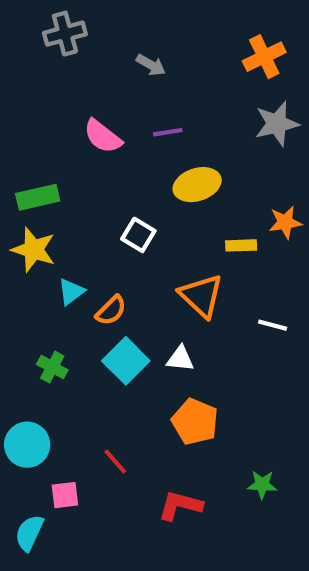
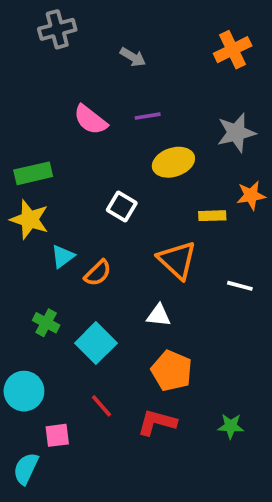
gray star: (277, 124) -> (236, 133), moved
cyan square: (126, 361) -> (96, 343), moved
red L-shape: (180, 506) -> (157, 422), moved

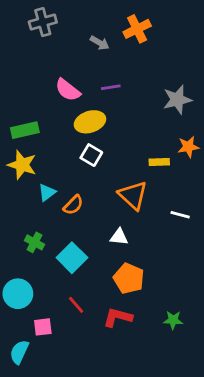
orange cross: (233, 50) -> (137, 29), moved
yellow ellipse: (173, 162) -> (90, 122), moved

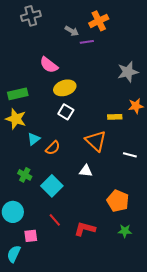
purple line: (111, 87) -> (87, 42), moved
orange pentagon: (129, 278) -> (118, 201), moved

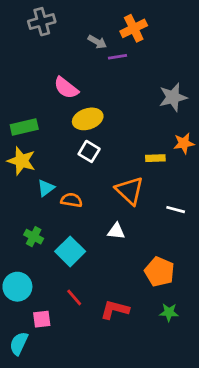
orange semicircle: (53, 148) -> (72, 200), turned -126

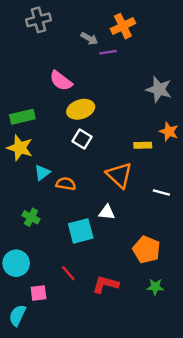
gray star: (173, 97) -> (159, 89), turned 30
orange star: (184, 143) -> (169, 132), turned 30
cyan square: (70, 251) -> (81, 231), moved, turned 30

